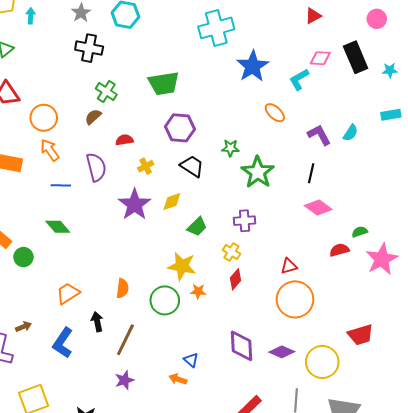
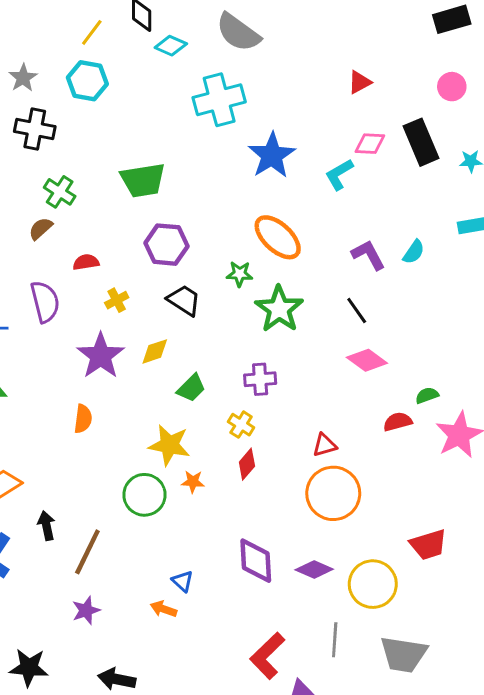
orange ellipse: (275, 113) -> (278, 237), moved, size x1.6
black line: (311, 173) -> (357, 310), turned -48
orange semicircle: (122, 288) -> (83, 419), moved

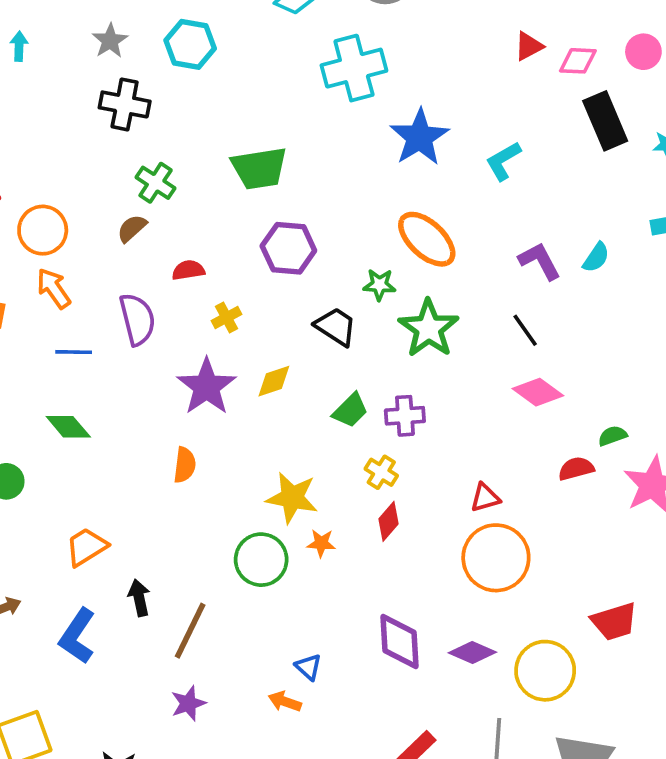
pink diamond: (370, 144) -> (578, 61), moved
black trapezoid: (184, 300) -> (336, 327), moved
green trapezoid: (191, 388) -> (350, 410), moved

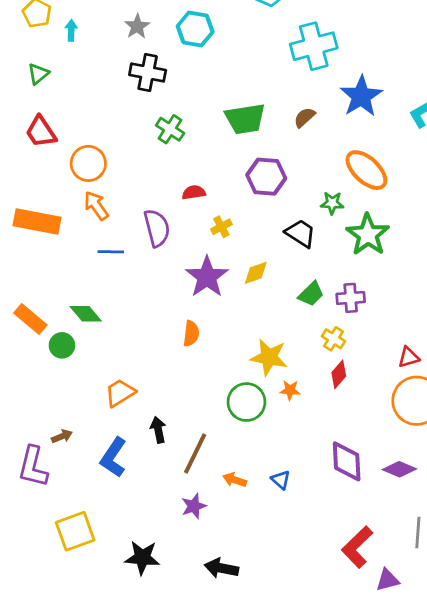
brown semicircle: (132, 228) -> (304, 117), moved
green diamond: (68, 427) -> (86, 314), moved
orange arrow: (285, 702) -> (235, 480), moved

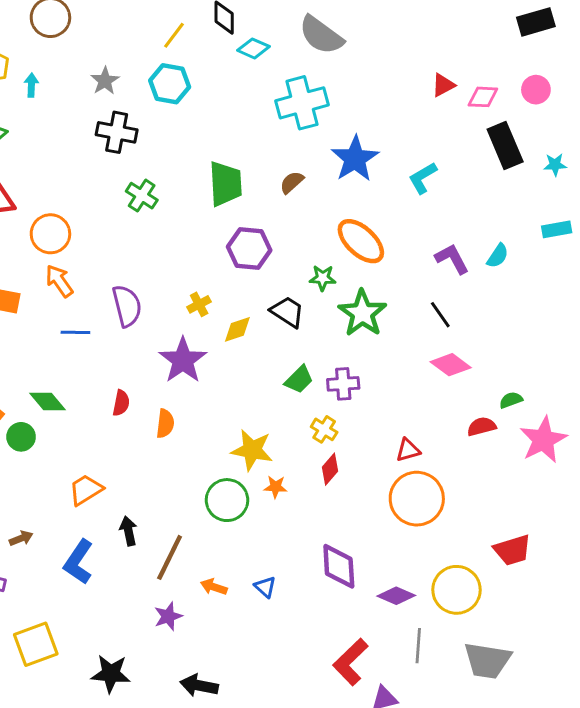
green trapezoid: (245, 119) -> (226, 184), turned -84
red semicircle: (194, 192) -> (121, 403), moved, turned 110
yellow diamond: (256, 273) -> (237, 329), moved
purple diamond: (399, 469) -> (396, 596), moved

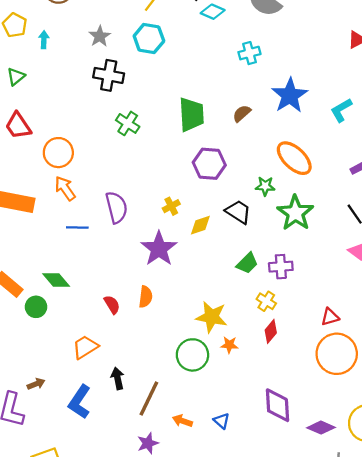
cyan cross: (302, 103) -> (250, 53), size x0.6
red semicircle: (121, 403) -> (112, 305), moved, turned -42

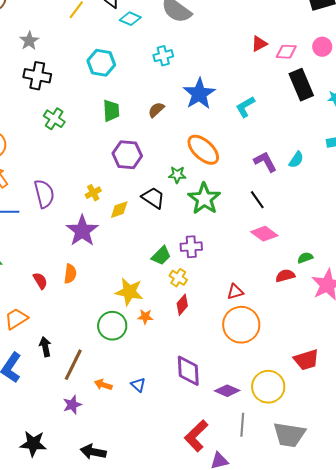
cyan hexagon: (149, 39) -> (101, 63), moved
green trapezoid: (191, 115) -> (111, 111), size x0.7
green trapezoid: (247, 263) -> (161, 256), moved

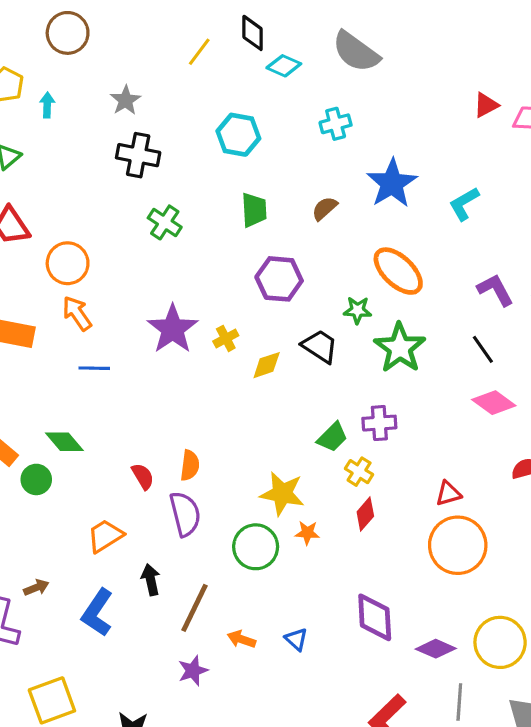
purple semicircle: (44, 194) -> (185, 514), moved
purple star: (82, 231) -> (173, 329), moved

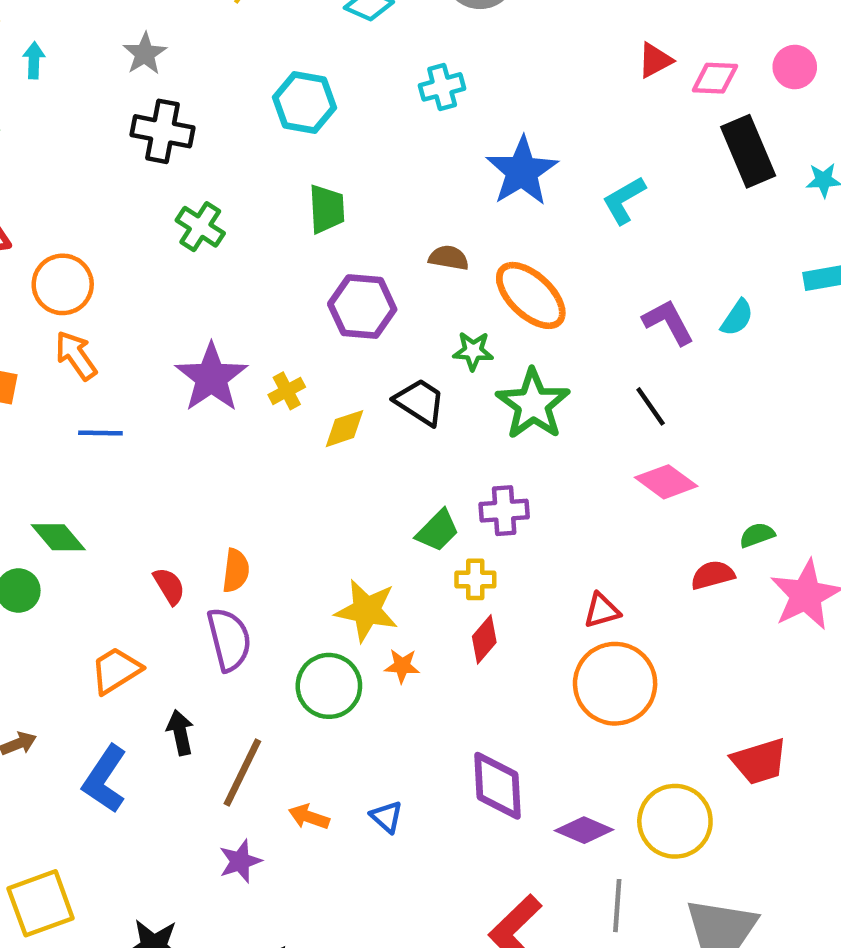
brown semicircle: (325, 208) -> (449, 258), moved, turned 52
yellow cross: (359, 472) -> (475, 579), turned -32

